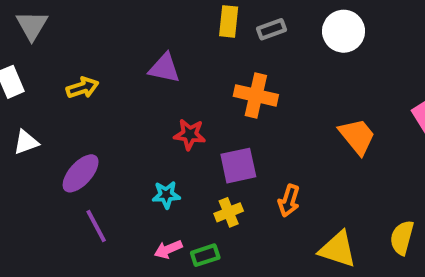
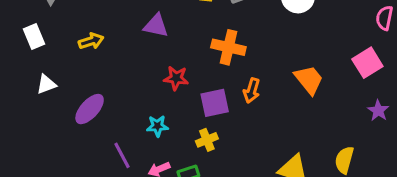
orange arrow: (289, 201) -> (252, 90), moved
purple line: (96, 226) -> (122, 155), moved

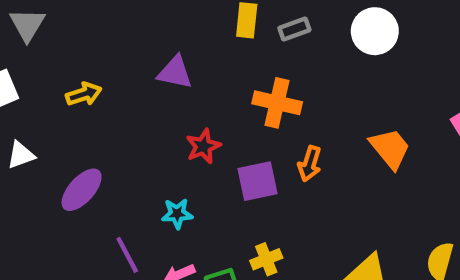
red star: (176, 78) -> (203, 146), turned -30
yellow cross: (207, 140) -> (266, 259), moved

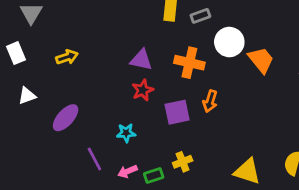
white circle: (375, 31) -> (229, 42), moved
purple triangle: (175, 72) -> (141, 60), moved
orange trapezoid: (390, 148) -> (261, 60), moved

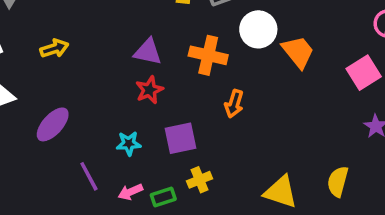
purple square: (177, 112) -> (181, 138), moved

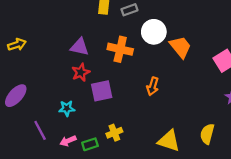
orange arrow: (234, 104) -> (153, 86), moved
purple square: (181, 138) -> (102, 91), moved

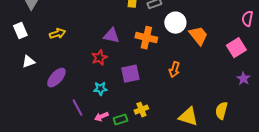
red star: (81, 72) -> (99, 58), moved

